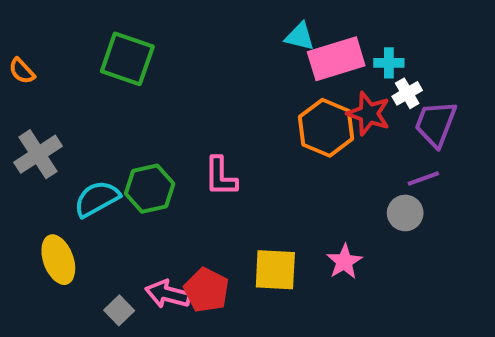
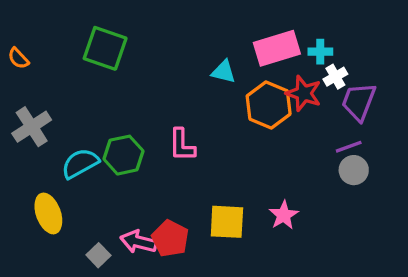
cyan triangle: (300, 37) -> (224, 72), moved
gray circle: (405, 213) -> (354, 170), moved

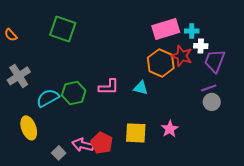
cyan triangle: (224, 72) -> (141, 88), moved
white cross: (335, 77) -> (201, 46), turned 32
pink L-shape: (182, 145) -> (109, 87), turned -90

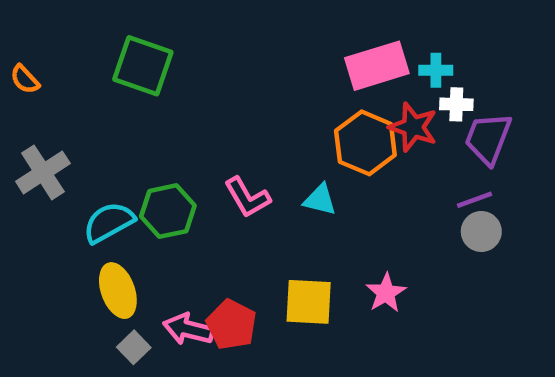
pink L-shape: (109, 87) -> (247, 197), turned 60
yellow ellipse: (29, 128) -> (118, 291), moved

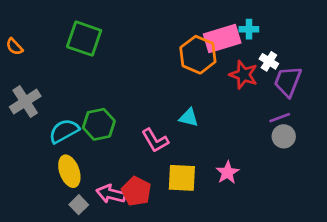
cyan cross: (436, 70) -> (249, 29), moved
white cross: (456, 104) -> (269, 61), turned 30
orange hexagon: (365, 143) -> (198, 55), moved
pink L-shape: (247, 197) -> (155, 140), moved

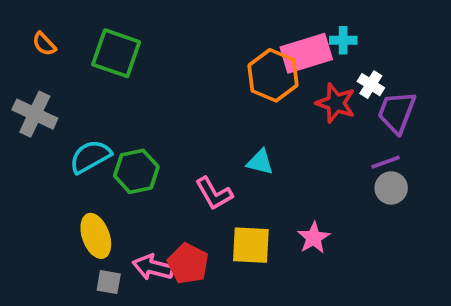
orange semicircle: (14, 47) -> (44, 44), moved
gray cross: (25, 102) -> (35, 114), moved, turned -32
cyan semicircle: (64, 131) -> (90, 157), moved
gray square: (79, 205) -> (109, 282), turned -36

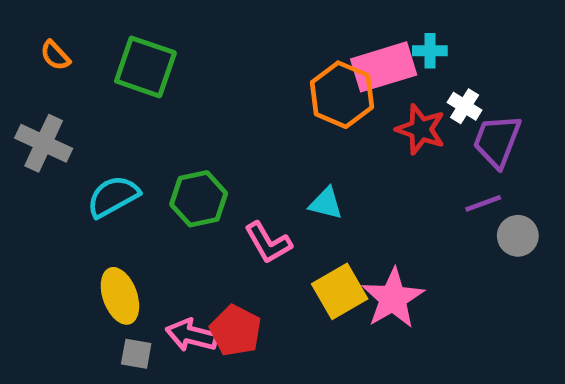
green hexagon: (136, 171) -> (199, 199), moved
gray circle: (391, 188) -> (518, 236), moved
pink star: (314, 238) -> (393, 298), size x1.5
yellow square: (251, 245) -> (340, 291), moved, turned -33

